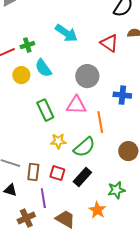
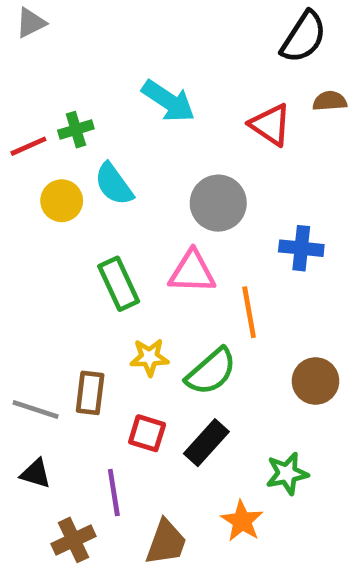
brown rectangle: (33, 172) -> (90, 393), moved
brown trapezoid: (65, 219) -> (166, 542), turned 80

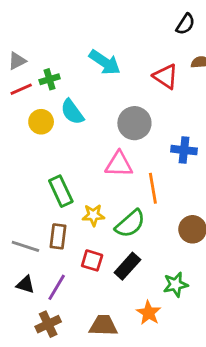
gray triangle: (31, 23) -> (17, 61), moved
black semicircle: (304, 37) -> (185, 24), size x0.7
green rectangle: (119, 284) -> (61, 191), moved
purple line: (114, 493) -> (57, 287), moved, turned 40
brown trapezoid: (166, 542) -> (103, 326), turned -108

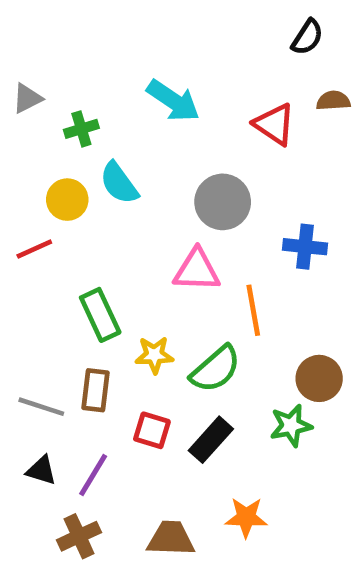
red line: (21, 89) -> (34, 249), moved
green star: (176, 285) -> (291, 426), moved
orange star: (149, 313) -> (246, 517), turned -30

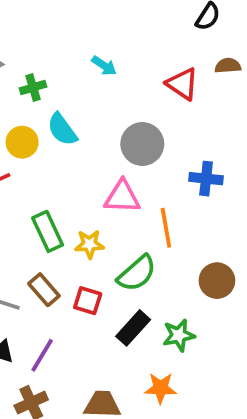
cyan arrow: (173, 101) -> (104, 66), size x0.6
yellow star: (154, 355) -> (89, 244), moved
brown rectangle: (95, 390) -> (44, 290), turned -48
green star: (291, 426) -> (179, 335), moved
red square: (152, 430) -> (88, 301), moved

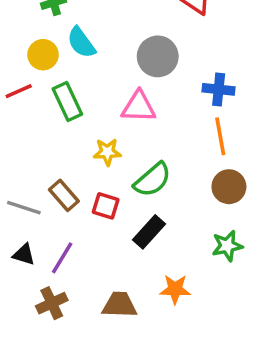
orange line: (166, 228) -> (220, 136), moved
green rectangle: (48, 231) -> (67, 102), moved
green star: (179, 335) -> (227, 246), moved

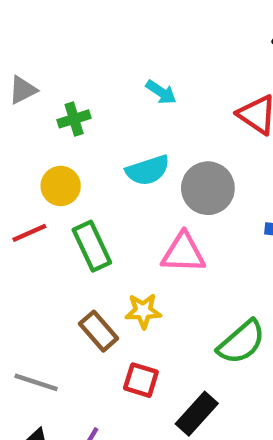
cyan semicircle: (81, 43) -> (148, 170), moved, turned -72
green semicircle: (152, 180) -> (241, 342), moved
brown rectangle: (64, 195) -> (99, 331), moved

